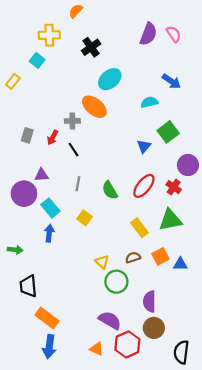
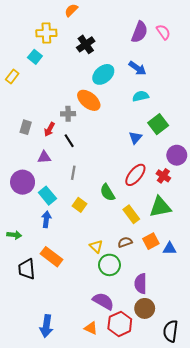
blue arrow: (171, 81) -> (137, 68), moved
purple triangle: (42, 175) -> (44, 157), moved
green semicircle: (110, 190) -> (107, 192), moved
orange rectangle: (47, 318) -> (52, 257), moved

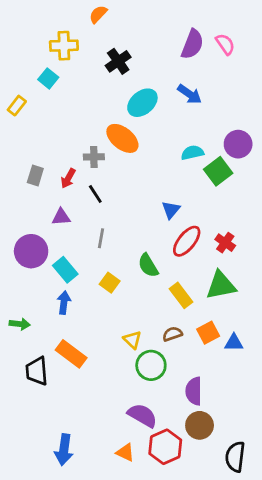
cyan semicircle: (141, 96) -> (192, 153), moved
blue triangle: (135, 138) -> (171, 210), moved
purple circle: (177, 155) -> (238, 144), moved

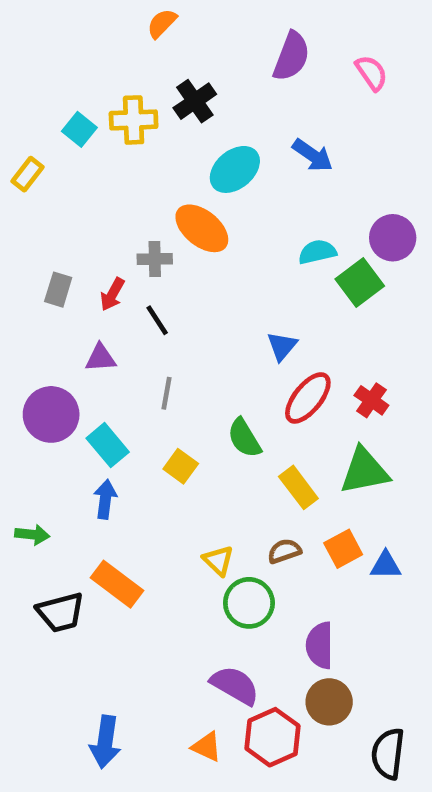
purple semicircle: (192, 44) -> (291, 56), moved
yellow cross: (64, 46) -> (134, 120), moved
black trapezoid: (37, 371) -> (61, 612), turned -100

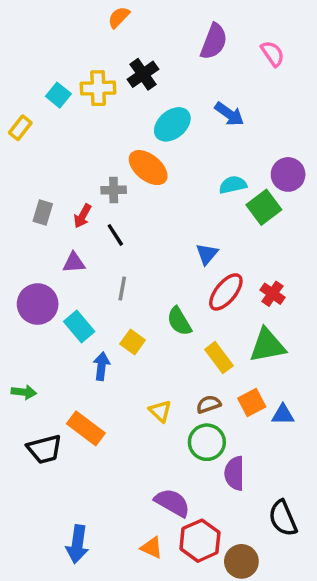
blue arrow: (105, 499) -> (101, 366), moved
green circle: (249, 603) -> (207, 442), moved
brown circle: (329, 702) -> (241, 561), moved
black semicircle: (388, 754) -> (283, 518), moved, turned -30

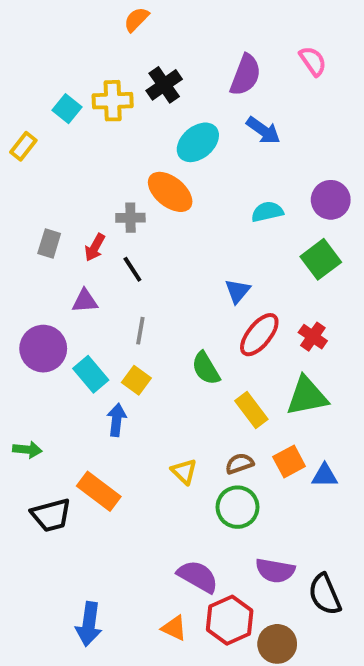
purple semicircle: (214, 41) -> (245, 75), moved
green square: (264, 207) -> (321, 259), moved
yellow square: (133, 342) -> (136, 380), moved
purple semicircle: (235, 473) -> (275, 571), moved, turned -80

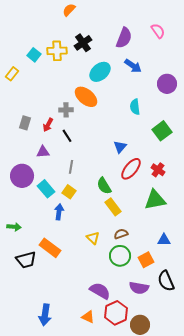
purple circle: (331, 200) -> (167, 84), moved
cyan semicircle: (267, 212) -> (135, 107), turned -84
yellow rectangle: (251, 410) -> (113, 207), moved
orange square: (289, 462) -> (146, 260), moved
black semicircle: (325, 594) -> (166, 281), moved

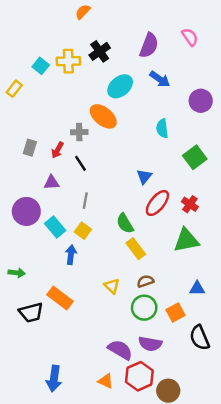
purple semicircle: (139, 288) -> (150, 344), moved

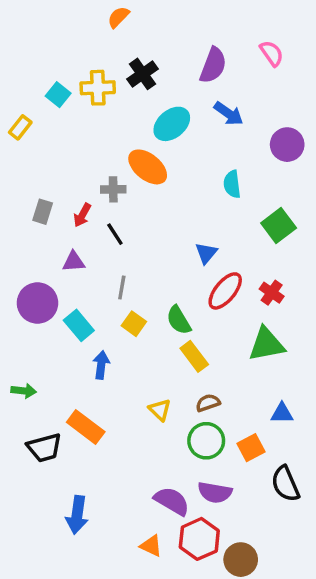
yellow square: (83, 231) -> (134, 324), moved
blue arrow: (54, 379) -> (77, 515), moved

